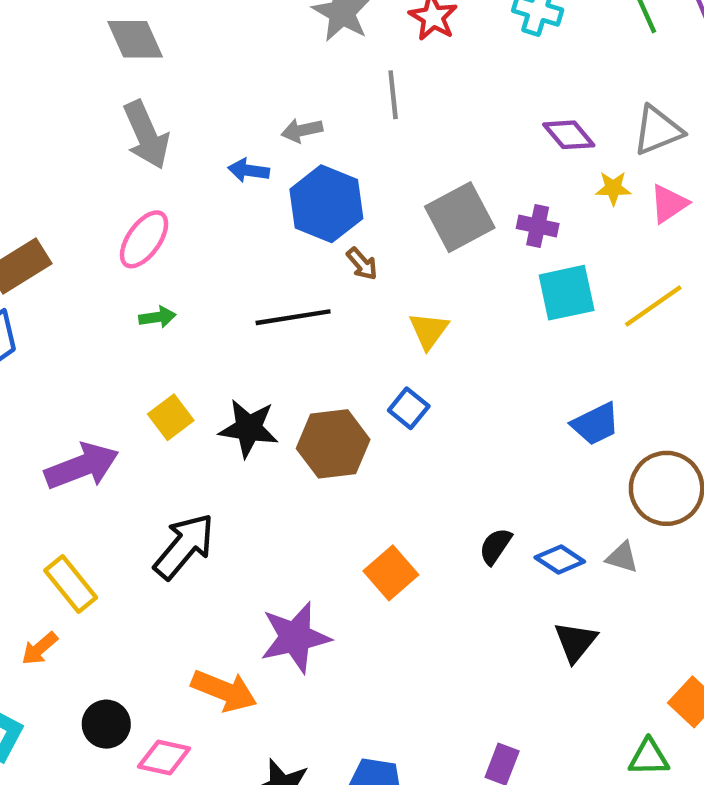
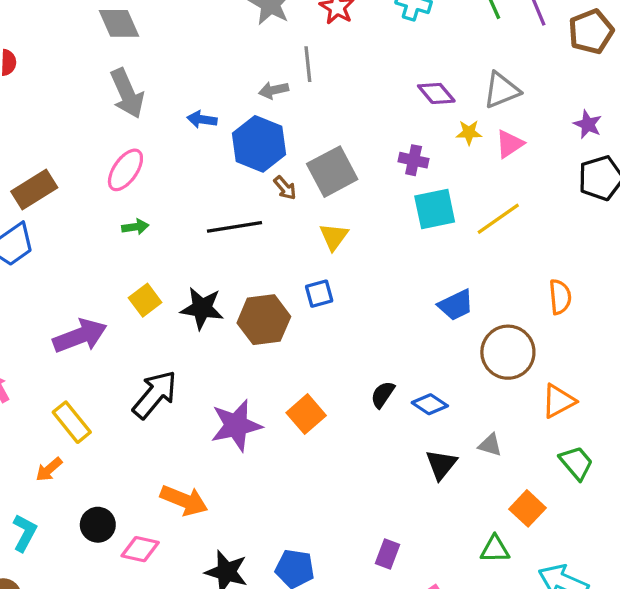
gray arrow: (302, 130) -> (274, 90), moved
gray square: (460, 217) -> (332, 172), moved
blue square: (409, 408) -> (319, 294), turned 36
gray triangle: (622, 557) -> (490, 445), moved
purple star: (295, 637) -> (236, 425), moved

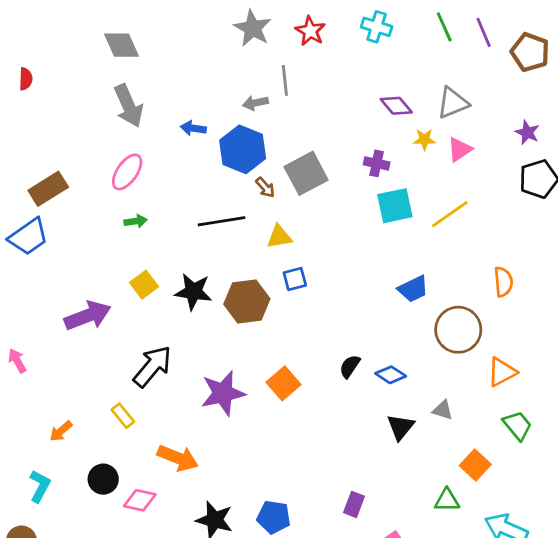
brown pentagon: (591, 32) -> (530, 52), turned -30
yellow triangle: (334, 237) -> (279, 237), moved, turned 44
yellow rectangle: (72, 422) -> (123, 416), moved, size x0.7

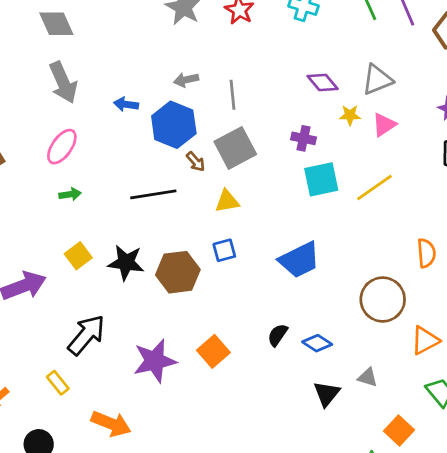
gray line: (285, 80) -> (233, 95), moved
yellow triangle: (279, 237) -> (227, 201), moved
blue trapezoid: (413, 289) -> (299, 260), moved, size x1.4

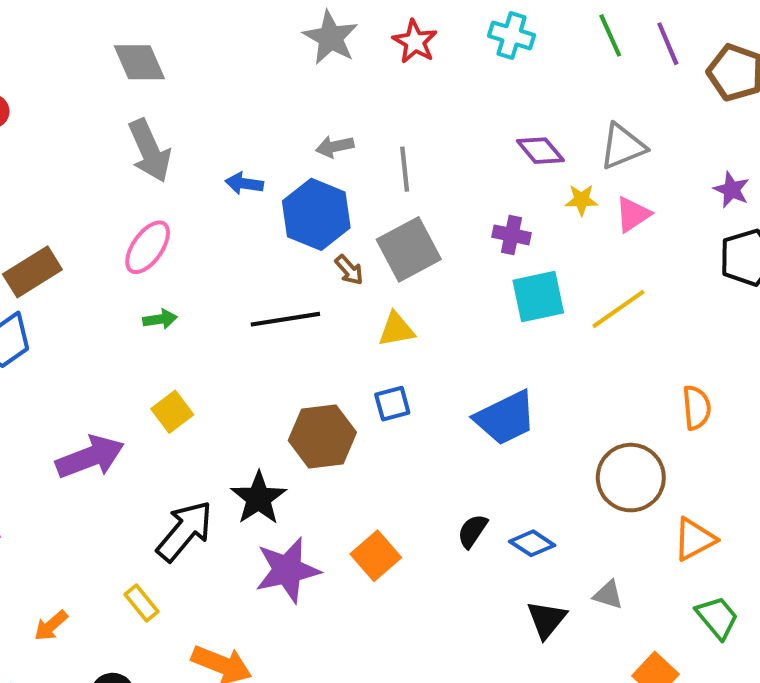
black star: (126, 263) -> (259, 498), moved, turned 30

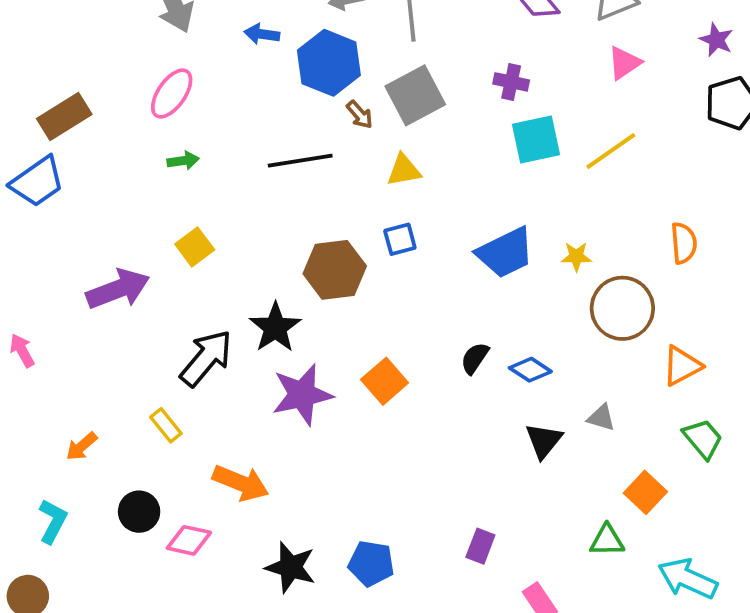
yellow star: (581, 200) -> (576, 257), moved

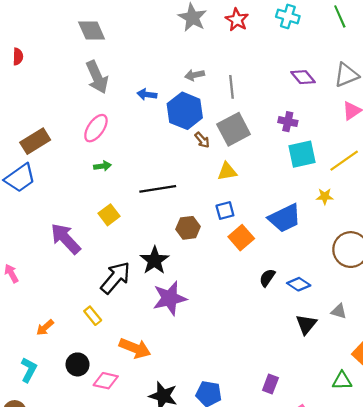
black line: (300, 161) -> (158, 189), moved
yellow star: (576, 257) -> (325, 196), moved
brown hexagon: (335, 270) -> (188, 228), size x0.7
purple arrow: (118, 289) -> (66, 239), turned -112
orange square: (385, 381) -> (241, 238), moved

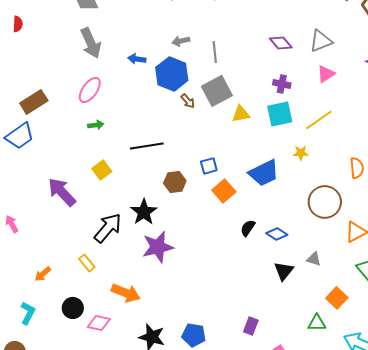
purple cross: (288, 122) -> (282, 84), moved
yellow triangle: (227, 171) -> (241, 114), moved

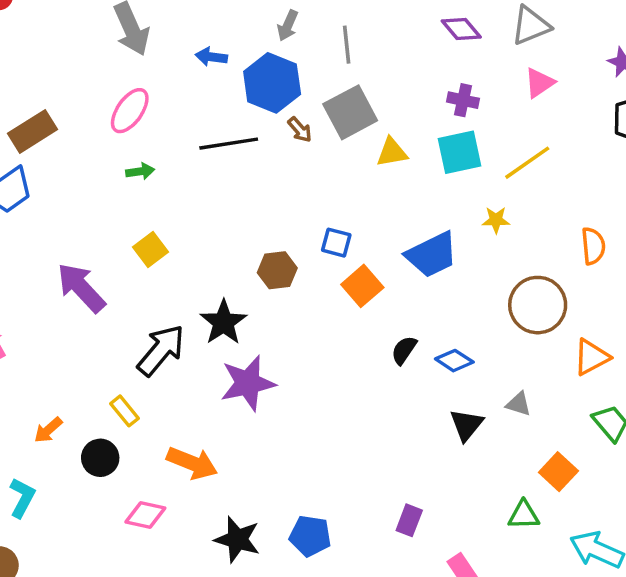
gray arrow: (181, 41) -> (288, 26), turned -54
black line: (147, 146) -> (229, 144), moved
blue square: (209, 166) -> (336, 243), turned 30
black circle: (73, 308) -> (100, 458), moved

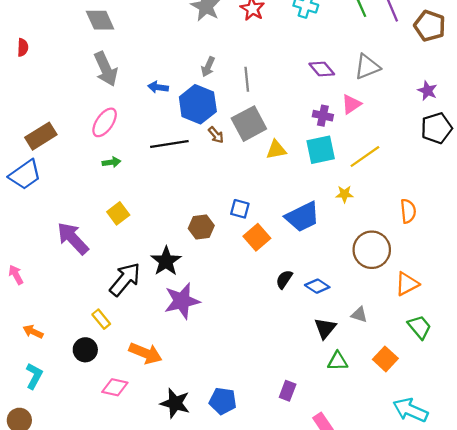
pink triangle: (539, 83) -> (351, 104), moved
orange arrow: (48, 430) -> (33, 332), moved, turned 66
green triangle: (524, 515) -> (338, 361), moved

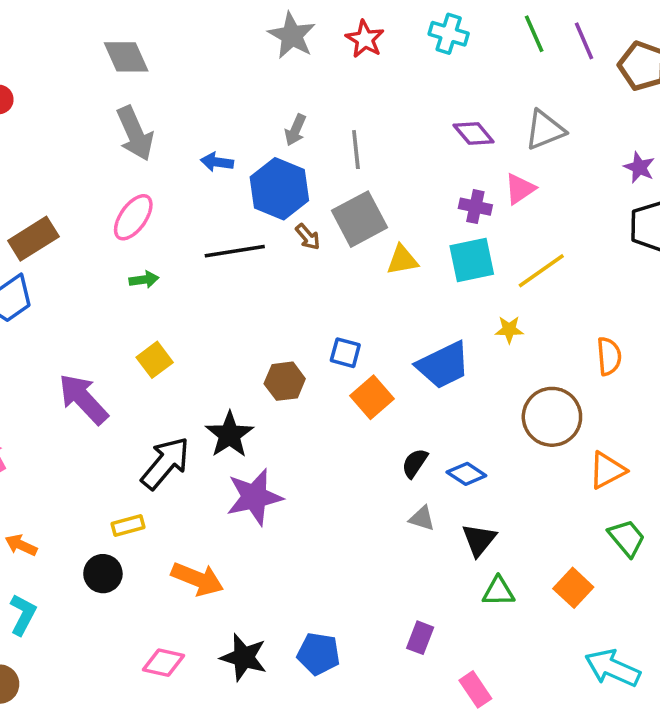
gray triangle: (359, 315) -> (422, 518), moved
yellow rectangle: (101, 319) -> (128, 525), turned -66
pink diamond: (115, 387) -> (164, 663), moved

